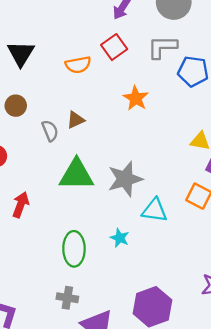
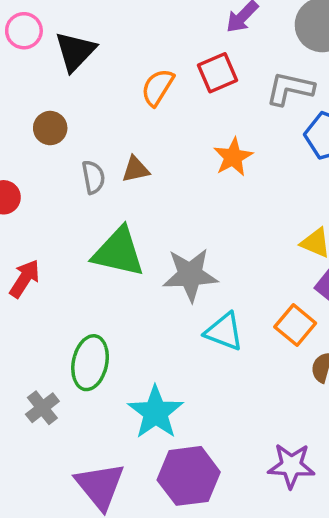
orange semicircle: (78, 65) -> (158, 87), turned 120
cyan star: (120, 238) -> (156, 412), moved, size x1.8
gray cross: (67, 298) -> (42, 408), moved, turned 30

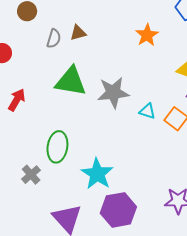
orange star: (233, 157) -> (147, 35), moved
gray semicircle: (93, 177) -> (54, 39), turned 30
cyan triangle: (224, 332) -> (147, 111), moved, size x0.7

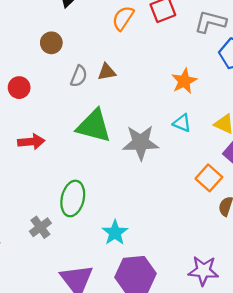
red arrow: (17, 100) -> (31, 142), turned 50
cyan triangle: (147, 111) -> (182, 123), moved
cyan star: (97, 174) -> (115, 233), size x0.7

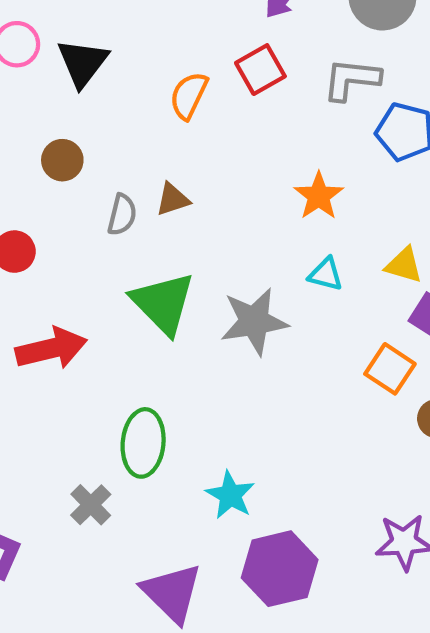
green triangle: (94, 126) -> (163, 303), turned 39
red arrow: (31, 142) -> (51, 349), size x1.4

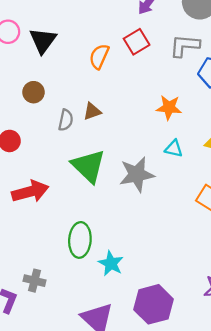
orange star: (319, 196) -> (169, 108), turned -30
cyan star: (230, 495) -> (111, 263), moved
gray cross: (91, 505) -> (35, 281), moved, turned -30

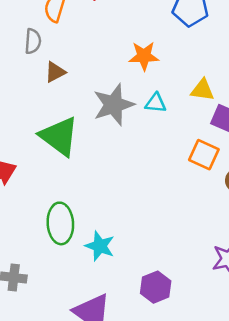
gray semicircle: (66, 120) -> (33, 41), moved
gray star: (137, 174) -> (114, 105), moved
purple hexagon: (154, 304) -> (156, 287), size x0.7

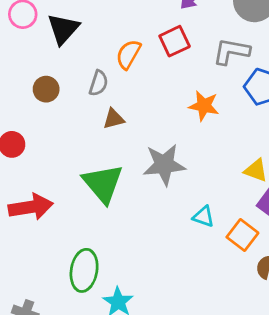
orange star: (144, 56) -> (204, 106), moved
cyan triangle: (156, 103) -> (204, 217), moved

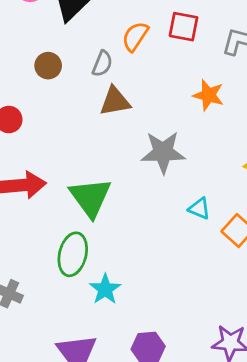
red square: (175, 41) -> (184, 27), turned 32
brown triangle: (114, 119) -> (115, 101), size x1.4
green triangle: (103, 183) -> (90, 197), moved

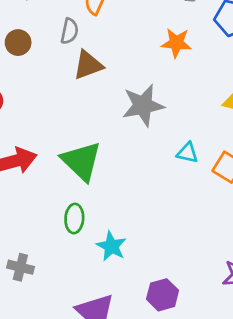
green ellipse: (73, 254) -> (74, 219), size x0.7

